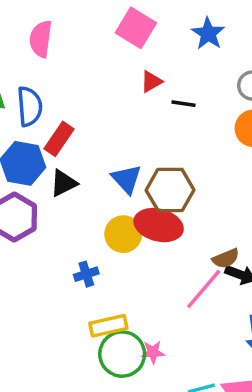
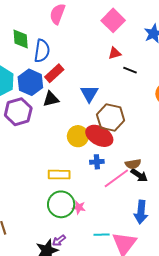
blue triangle: (127, 179) -> (89, 94), moved
blue cross: (86, 274) -> (97, 162), moved
yellow rectangle: (108, 326) -> (59, 175), moved

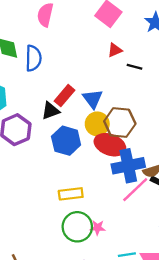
red rectangle: (54, 73) -> (65, 96), moved
blue hexagon: (30, 82) -> (66, 141), moved
yellow circle: (78, 136) -> (97, 124), moved
blue cross: (97, 162) -> (128, 166), moved, size x2.0

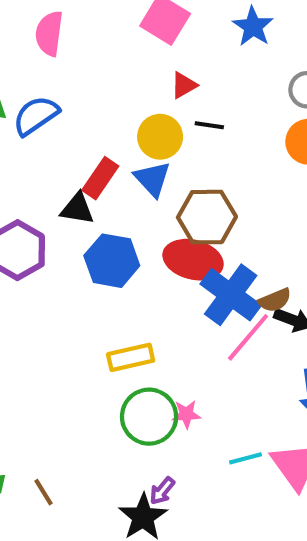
blue semicircle: (33, 58) -> (36, 116), turned -120
black line: (134, 67) -> (209, 125), moved
black triangle: (50, 111) -> (77, 209), turned 36
yellow circle: (97, 124) -> (160, 137), moved
blue cross: (128, 166) -> (231, 295), turned -36

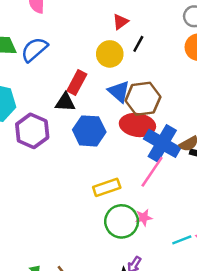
black line: (209, 125) -> (138, 44), turned -63
blue triangle: (152, 179) -> (119, 92), moved
pink line: (248, 337) -> (152, 172), moved

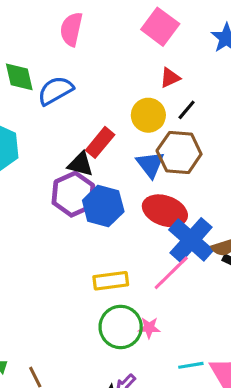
brown hexagon: (143, 99) -> (179, 152), moved
purple hexagon: (32, 131) -> (73, 194), moved

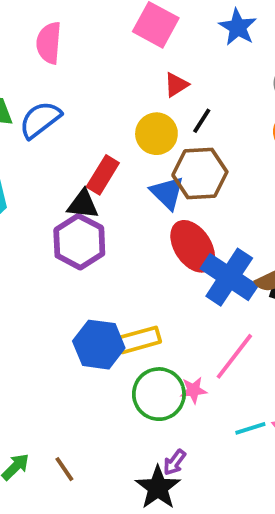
blue hexagon: (103, 206) -> (99, 345), moved
red ellipse: (165, 211) -> (193, 246), turned 45
pink line: (171, 273) -> (234, 356), moved

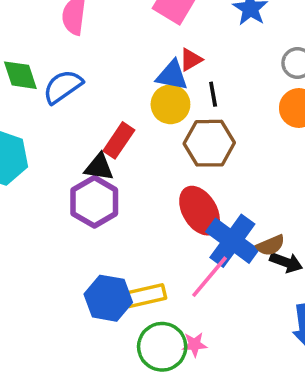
black line: (202, 121) -> (213, 94), turned -45
blue triangle: (167, 193) -> (172, 75), moved, turned -36
pink line: (234, 356) -> (210, 277), moved

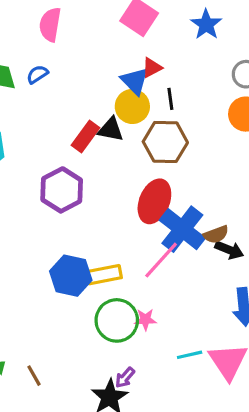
blue triangle: (172, 75) -> (135, 81), turned 32
blue semicircle: (63, 87) -> (37, 74), moved, size x0.6
black triangle: (99, 167) -> (111, 129), moved
red ellipse: (200, 211) -> (154, 201), turned 51

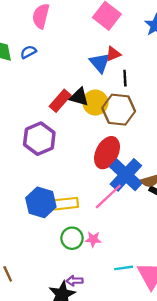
yellow circle: (132, 106) -> (95, 103), moved
green circle: (117, 320) -> (72, 238), size x0.7
purple arrow: (125, 378) -> (75, 281), turned 42

